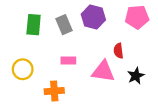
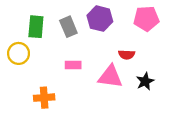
red semicircle: (118, 51) -> (127, 55), turned -80
yellow circle: (23, 69) -> (19, 53), moved
orange cross: (54, 91) -> (44, 98), moved

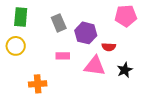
purple hexagon: (100, 19) -> (86, 33), moved
green rectangle: (36, 27) -> (21, 17), moved

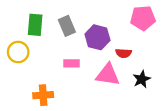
green rectangle: (21, 17) -> (35, 25), moved

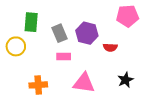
gray rectangle: (67, 26) -> (60, 33), moved
pink triangle: (108, 75) -> (84, 83), moved
black star: (142, 79) -> (125, 80), moved

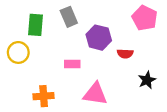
pink pentagon: (128, 16) -> (145, 18), turned 30
gray rectangle: (60, 33) -> (69, 17), moved
black star: (125, 80) -> (147, 80), moved

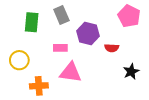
yellow circle: (18, 52) -> (19, 60), moved
pink rectangle: (72, 64) -> (60, 48), moved
pink triangle: (95, 94) -> (71, 72), moved

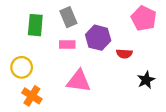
pink rectangle: (60, 48) -> (67, 45), moved
orange cross: (39, 86) -> (32, 96), moved, turned 36

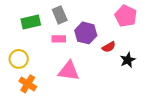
green rectangle: (35, 25) -> (31, 22), turned 72
red semicircle: (124, 54) -> (109, 47), turned -32
black star: (146, 80) -> (128, 60), moved

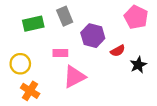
pink rectangle: (59, 39) -> (60, 53), moved
pink triangle: (69, 71) -> (74, 77), turned -35

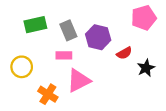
gray rectangle: (65, 16) -> (68, 30), moved
pink pentagon: (136, 17) -> (144, 18), turned 30
orange cross: (30, 91) -> (48, 94), moved

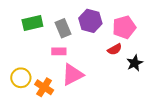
pink pentagon: (144, 18) -> (124, 27), moved
purple hexagon: (98, 37) -> (90, 21), moved
yellow circle: (22, 67) -> (21, 78), moved

